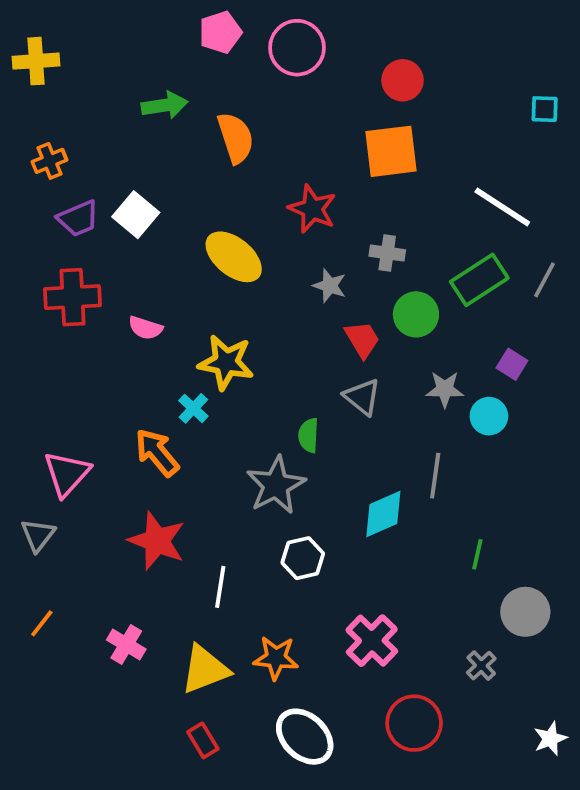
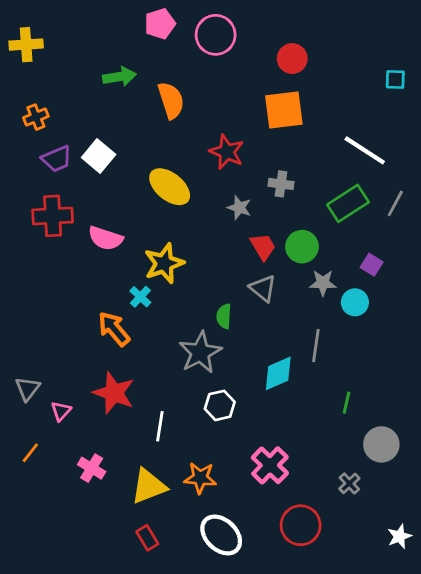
green circle: (416, 314) -> (302, 247), moved
pink semicircle: (145, 328) -> (106, 238), size x1.4
yellow star: (226, 362) -> (164, 263), turned -30
pink triangle: (67, 474) -> (61, 411), moved, size x0.6

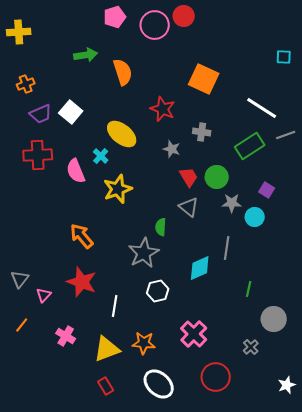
red circle: (292, 59) -> (184, 16), moved
orange square: (284, 110) -> (204, 79), turned 32
gray line: (395, 203) -> (286, 135), moved, turned 42
pink semicircle: (106, 238) -> (76, 171), turned 50
cyan cross: (140, 297) -> (101, 156), moved

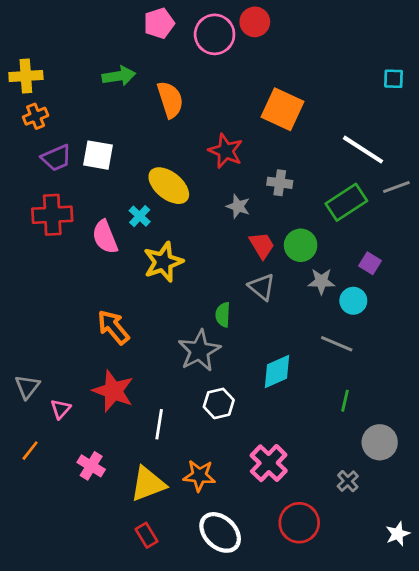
yellow cross: (19, 32) -> (26, 76), moved
white square: (71, 112) -> (98, 155), turned -30
gray line: (227, 248) -> (337, 344), moved, turned -75

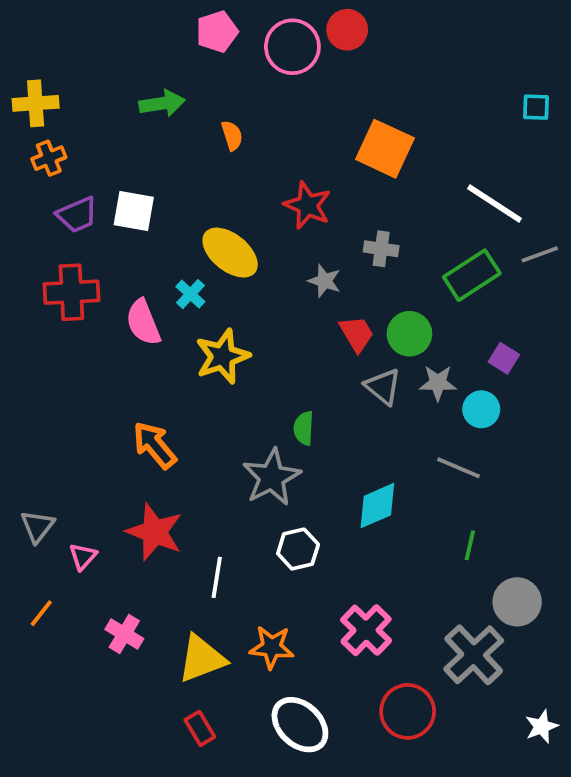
orange semicircle: (170, 100) -> (232, 135), size x0.6
gray triangle: (262, 287) -> (383, 387), moved
gray cross: (348, 481) -> (474, 655), size x2.0

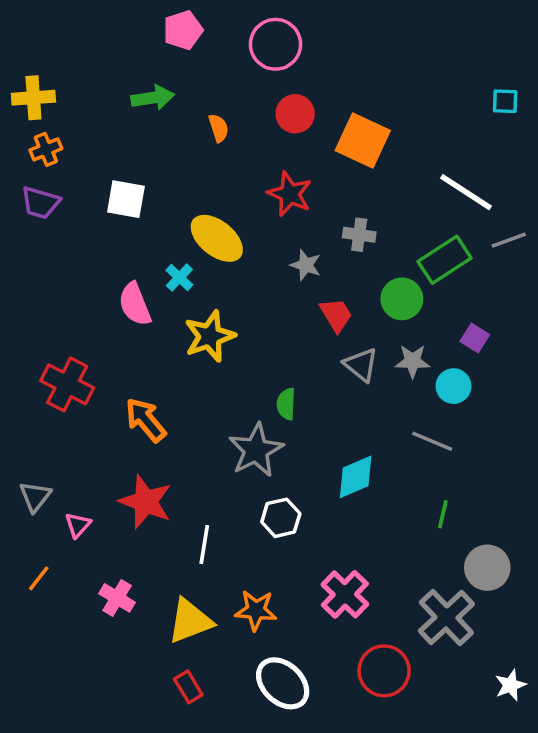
red circle: (347, 30) -> (295, 114), moved
pink pentagon: (217, 32) -> (183, 30), moved
purple trapezoid: (77, 215) -> (41, 203), moved, turned 39
red cross: (71, 292) -> (67, 384), moved, turned 30
green circle: (409, 334) -> (402, 299), moved

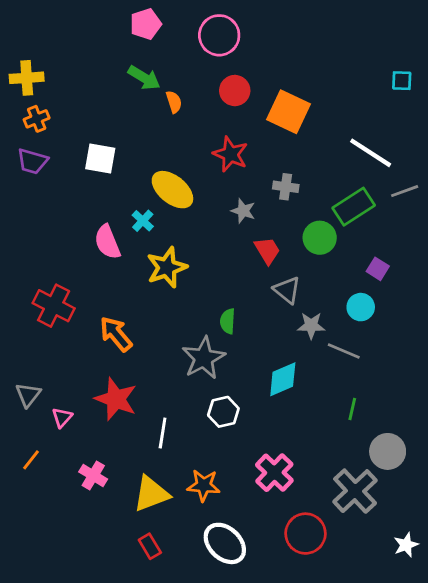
green arrow: (153, 98) -> (144, 78), moved, turned 40
gray star: (413, 361) -> (311, 325), moved

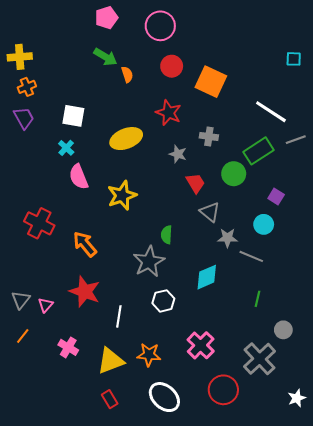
purple trapezoid: (32, 161) -> (24, 118), turned -135
yellow ellipse: (172, 190) -> (126, 139), turned -60
cyan cross: (143, 221) -> (66, 148), moved
gray triangle: (28, 395) -> (21, 300), moved
gray circle: (388, 451) -> (283, 330), size x0.7

